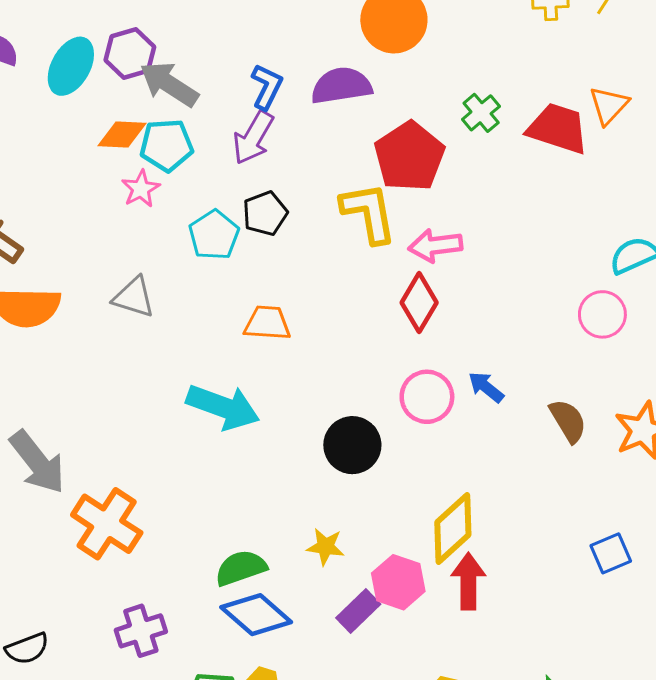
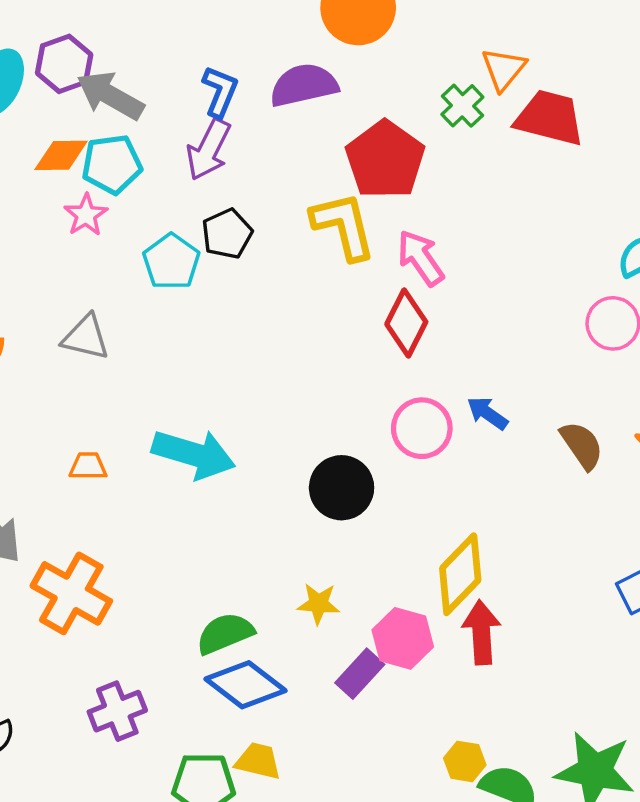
orange triangle: (609, 105) -> (504, 69), moved
pink arrow: (435, 246) -> (421, 258), turned 66
orange trapezoid: (267, 323) -> (88, 466), moved, size x0.7

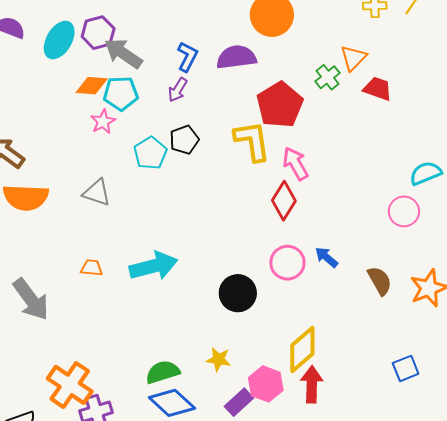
red trapezoid: (550, 118) -> (378, 89), size x0.7
purple arrow: (209, 150) -> (178, 90), size x0.7
cyan arrow: (194, 454) -> (154, 266), turned -36
orange cross: (71, 593) -> (70, 385), moved

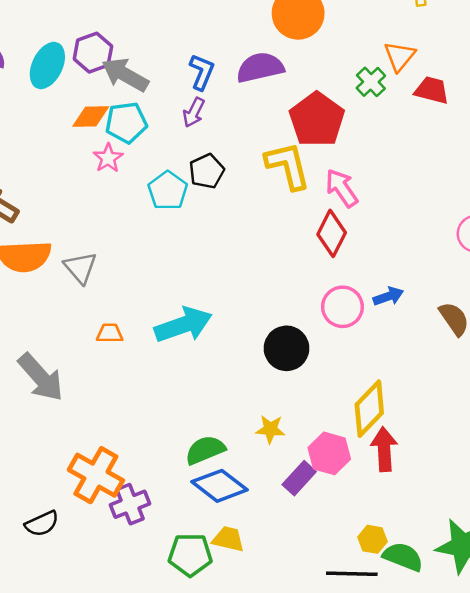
gray triangle: (97, 193) -> (80, 268), moved, turned 36
blue arrow: (326, 257) -> (388, 296), turned 125

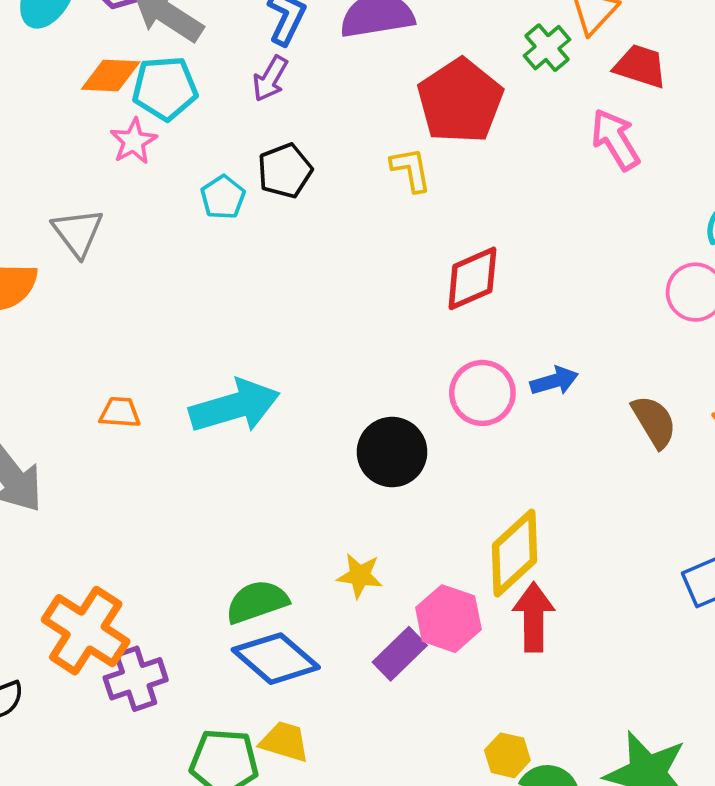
yellow L-shape: (288, 166) -> (411, 170), size x0.6
pink arrow: (342, 188) -> (615, 139), moved
cyan pentagon: (168, 191) -> (223, 197), size x0.7
red diamond: (332, 233) -> (472, 278), turned 36
gray triangle: (80, 268) -> (78, 232), moved

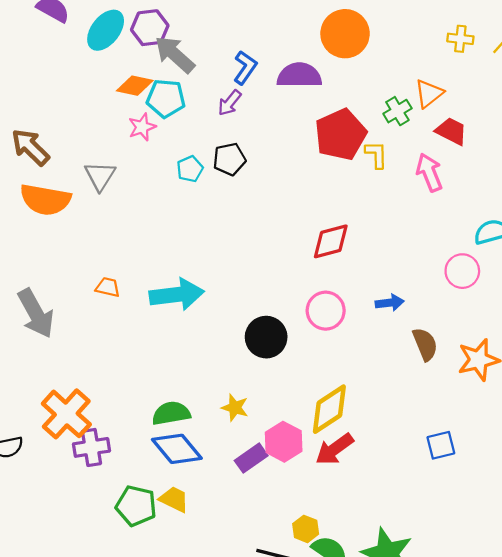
yellow L-shape: (411, 170) -> (376, 155), moved
blue arrow: (554, 381) -> (390, 303), moved
red arrow: (534, 617) -> (335, 449), turned -135

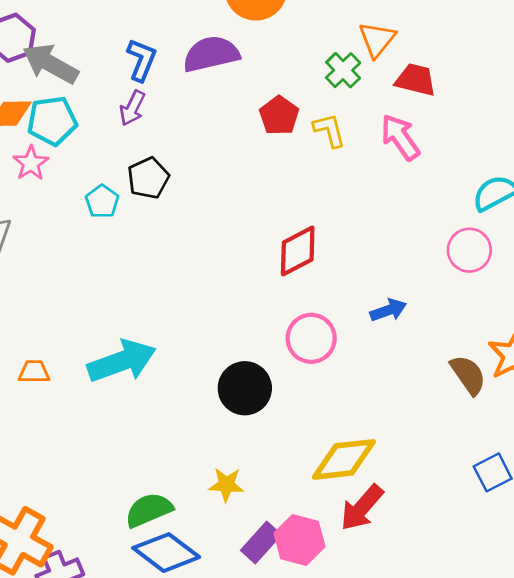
red pentagon: (341, 134) -> (279, 116), size x0.6
brown semicircle: (425, 344) -> (468, 375), moved
yellow diamond: (329, 409) -> (344, 459), turned 40
pink hexagon: (284, 442) -> (299, 540), moved

